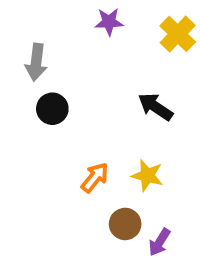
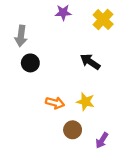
orange arrow: (95, 177) -> (55, 103), turned 66
purple arrow: (159, 242) -> (102, 140), moved

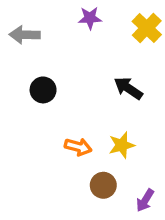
gray arrow: (21, 36) -> (25, 35), moved, turned 84
yellow star: (85, 102) -> (122, 145), turned -30

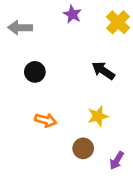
purple star: (90, 18) -> (72, 14), turned 30
orange arrow: (78, 147) -> (46, 120), moved

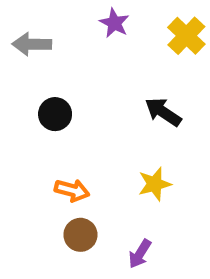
brown circle: (83, 148) -> (80, 235), moved
purple arrow: (117, 160) -> (140, 254), moved

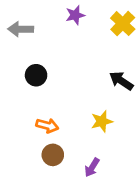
purple star: (114, 23) -> (75, 15), turned 30
black arrow: (163, 112) -> (121, 81), moved

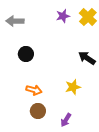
purple star: (75, 15) -> (63, 16), moved

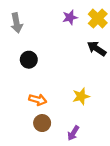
gray arrow: (15, 21) -> (17, 23), turned -102
black arrow: (87, 58) -> (97, 49), moved

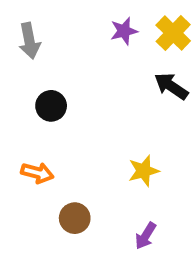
orange arrow: (38, 100) -> (37, 173), moved
purple arrow: (73, 133) -> (146, 236), moved

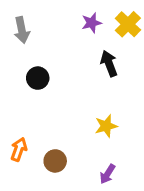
black arrow: (171, 86) -> (109, 63), moved, turned 35
orange arrow: (37, 173) -> (19, 149), moved, turned -85

